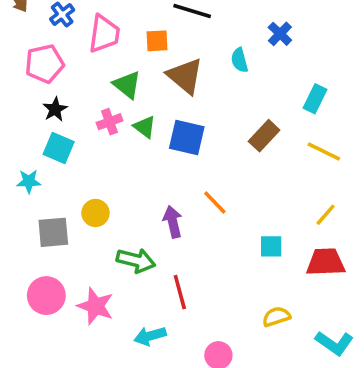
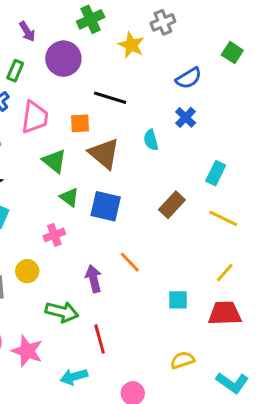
pink cross: (110, 122) -> (54, 235), moved

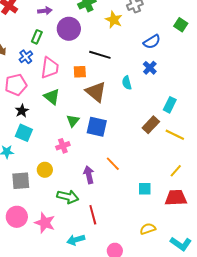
purple arrow: (27, 31) -> (45, 11), turned -64
green triangle: (54, 161) -> (52, 97), moved
green triangle: (69, 197) -> (73, 121), turned 32
brown rectangle: (172, 205) -> (151, 125), moved

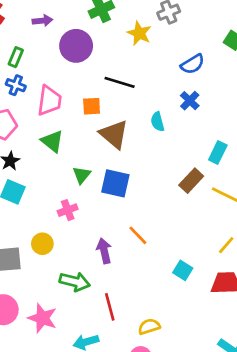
green rectangle: (37, 37) -> (16, 57), moved
blue cross: (26, 57) -> (16, 85), turned -32
cyan square: (145, 189) -> (183, 270), turned 32
yellow semicircle: (148, 229) -> (149, 327), moved

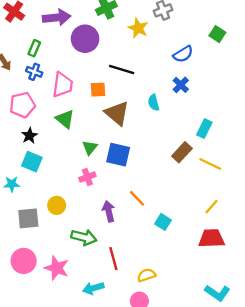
purple arrow: (42, 21) -> (57, 17), size x1.6
pink cross: (68, 210) -> (87, 177), moved
cyan square: (183, 270) -> (163, 222), moved

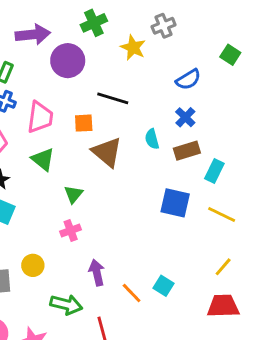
brown rectangle: (182, 152) -> (187, 151), moved, turned 30
blue square: (118, 155) -> (175, 203), moved
orange line: (137, 198) -> (132, 293), moved

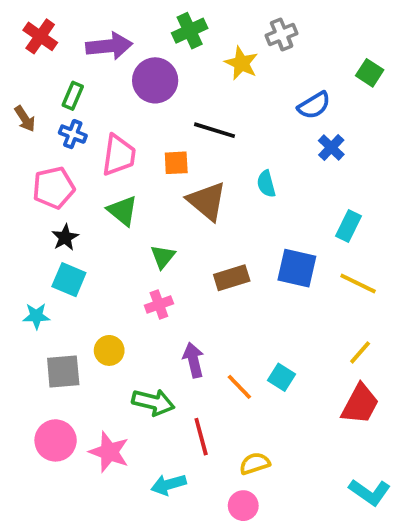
blue cross: (185, 117) -> (331, 147), moved
brown rectangle: (187, 151) -> (232, 278), moved
red trapezoid: (223, 306) -> (360, 404), turned 120

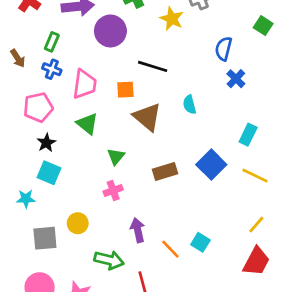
blue semicircle: (314, 105) -> (224, 49), turned 135
blue square: (297, 268) -> (211, 165), turned 32

